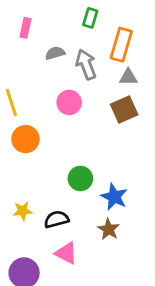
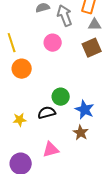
black semicircle: (56, 219) -> (47, 113), moved
pink triangle: (66, 253) -> (51, 150), turned -42

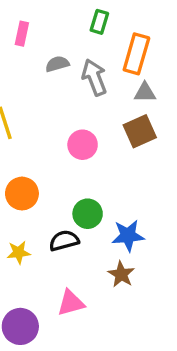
pink circle: (53, 43) -> (83, 145), moved
orange circle: (22, 69) -> (22, 194), moved
blue star: (85, 110) -> (128, 236), turned -30

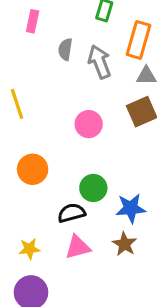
gray semicircle: (57, 64) -> (65, 49), turned -65
yellow star: (19, 252) -> (29, 249), moved
pink triangle: (71, 303) -> (78, 247), moved

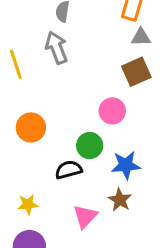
gray arrow: (100, 62) -> (57, 48), moved
pink circle: (89, 124) -> (112, 111), moved
pink triangle: (78, 247) -> (85, 216), moved, turned -32

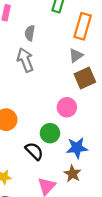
gray triangle: (141, 37) -> (76, 56), moved, turned -35
black semicircle: (69, 170) -> (34, 151), turned 60

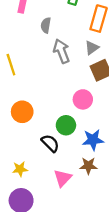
gray arrow: (25, 60) -> (61, 51), moved
brown star: (72, 174) -> (88, 166), turned -30

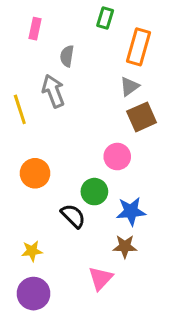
gray arrow: (61, 51) -> (53, 91), moved
pink triangle: (63, 178) -> (100, 278), moved

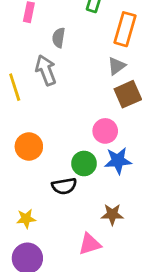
blue star: (131, 211) -> (118, 161), moved
black semicircle: (73, 216) -> (64, 186), turned 125
pink triangle: (100, 278) -> (90, 244), turned 30

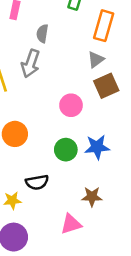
gray arrow: (46, 70) -> (31, 63), turned -140
pink circle: (105, 131) -> (71, 105), moved
black semicircle: (64, 186) -> (37, 182), moved

